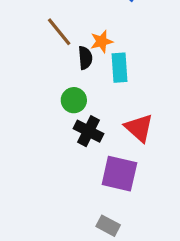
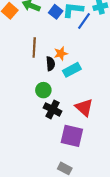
brown line: (59, 32) -> (34, 47), turned 42
cyan rectangle: (119, 68) -> (72, 70), turned 66

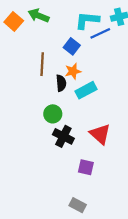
blue square: (56, 12) -> (72, 46), moved
blue line: (84, 21) -> (100, 33), turned 30
purple square: (72, 136) -> (86, 167), size x0.6

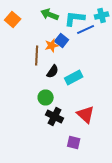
green arrow: (39, 16) -> (50, 14), moved
orange star: (73, 71) -> (52, 46), moved
black semicircle: (61, 83) -> (53, 72), turned 40

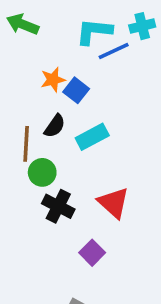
green arrow: (50, 14) -> (23, 24), moved
blue square: (62, 40) -> (76, 90), moved
brown line: (37, 56) -> (26, 144), moved
purple square: (74, 142) -> (92, 253), turned 32

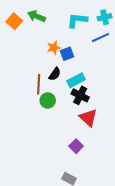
blue line: (114, 51) -> (100, 38), moved
blue square: (76, 90) -> (67, 54), turned 32
black cross: (58, 206) -> (80, 95), moved

